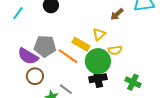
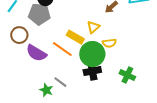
gray pentagon: (45, 46) -> (39, 14), moved
purple semicircle: (28, 56) -> (36, 53), moved
brown circle: (35, 76) -> (19, 35), moved

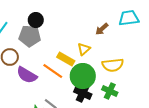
yellow semicircle: (109, 43) -> (113, 65), moved, size x1.5
black cross: (92, 71) -> (83, 93), turned 36
green cross: (127, 75) -> (110, 91), moved

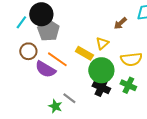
black circle: (36, 20) -> (41, 14), moved, size x1.5
gray pentagon: (30, 36) -> (48, 30), turned 30
orange line: (53, 71) -> (57, 59), moved

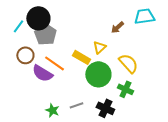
yellow semicircle: (131, 59) -> (128, 63), turned -125
black cross: (101, 87) -> (105, 108), moved
gray line: (69, 98) -> (76, 105), moved, turned -56

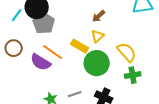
brown arrow: (117, 27) -> (99, 16), moved
brown circle: (25, 55) -> (14, 48), moved
green cross: (125, 89) -> (133, 75), moved, turned -35

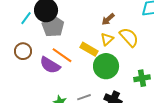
yellow semicircle: (127, 52) -> (129, 37), moved

